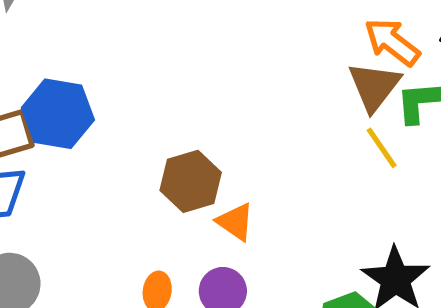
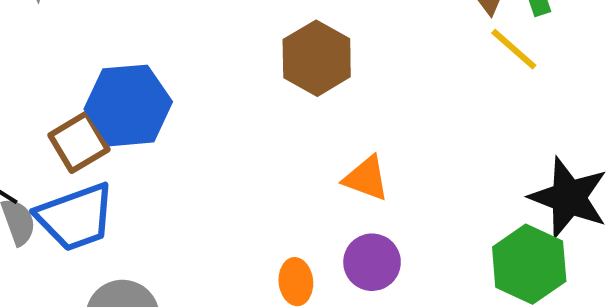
brown hexagon: (191, 181) -> (317, 58), moved

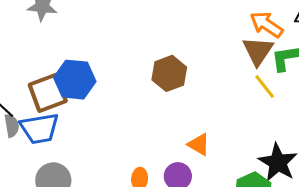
brown square: (79, 142) -> (48, 93), size x1.4
orange triangle: (366, 178) -> (199, 144), moved

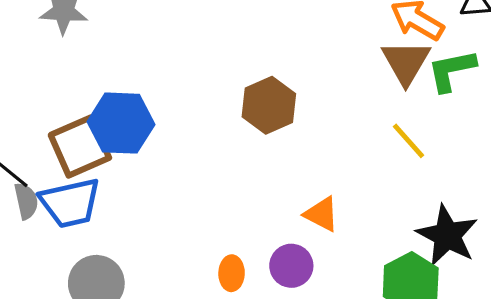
yellow line: (265, 86) -> (409, 141), moved

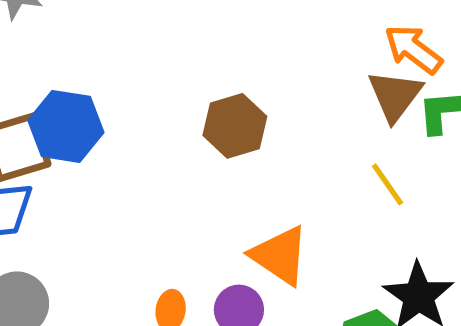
orange triangle: (322, 214) -> (280, 255), size x1.5

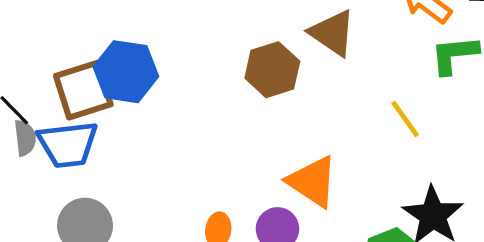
brown triangle: (395, 96) -> (332, 33), moved, turned -32

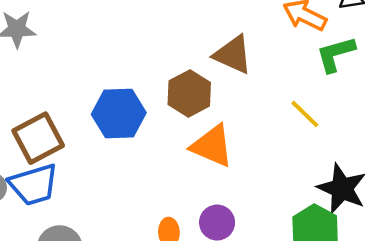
blue hexagon: (126, 72) -> (119, 114), moved
orange triangle: (312, 182) -> (212, 146), moved

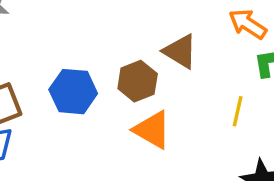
yellow line: (305, 114) -> (238, 111), turned 52

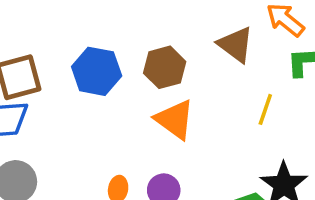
brown triangle: (180, 51) -> (236, 45), moved

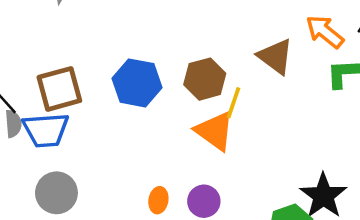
yellow line: (265, 109) -> (233, 103), moved

